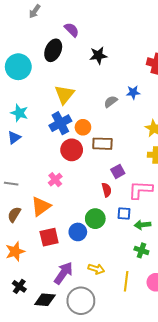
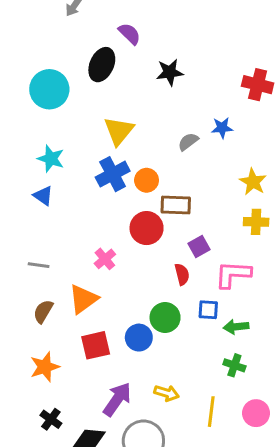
blue triangle: (14, 138) -> (43, 196), turned -48
red circle: (72, 150) -> (147, 228), moved

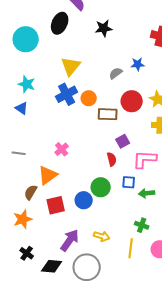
red circle: (147, 228) -> (132, 101), moved
brown semicircle: (43, 311) -> (31, 192), moved
green cross: (234, 365) -> (142, 225), moved

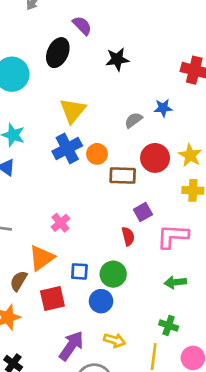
blue square: (129, 182) -> (79, 271), moved
blue circle: (84, 200) -> (101, 301), moved

